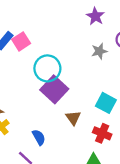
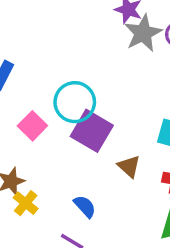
pink square: (21, 41) -> (32, 126), moved
gray star: (99, 51) -> (143, 33), moved, size x1.5

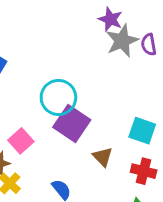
pink square: (32, 126) -> (21, 141), moved

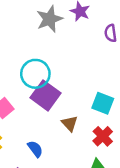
gray star: (122, 41) -> (49, 19), moved
red cross: (144, 171) -> (103, 136), turned 30

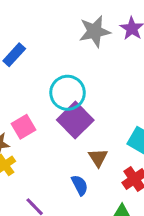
blue semicircle: (35, 149) -> (80, 185), moved

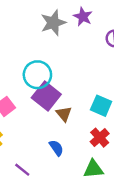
brown triangle: (98, 158) -> (64, 114), moved

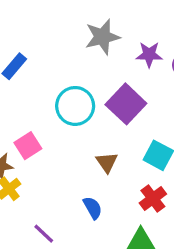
purple star: (83, 17) -> (149, 55), moved, turned -30
purple square: (46, 96) -> (126, 104), moved

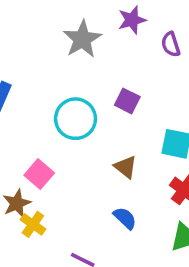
purple star: (149, 55) -> (132, 20), moved
purple square: (126, 104) -> (127, 101), size x0.6

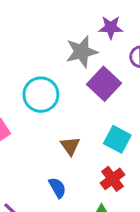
gray star: (82, 39) -> (82, 52), moved
purple square: (127, 101) -> (104, 84), moved, size x1.5

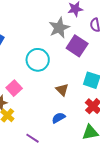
blue semicircle: (57, 188) -> (59, 118), turned -80

